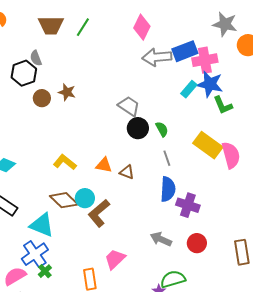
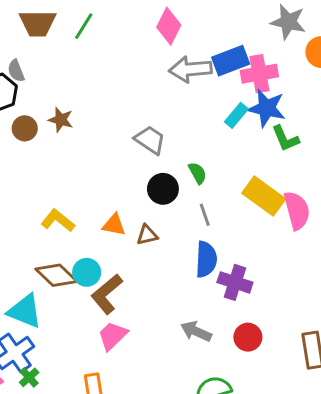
black circle: (138, 128) -> (163, 189), moved
brown triangle: (127, 172) -> (147, 235), turned -35
pink trapezoid: (115, 259) -> (113, 336), moved

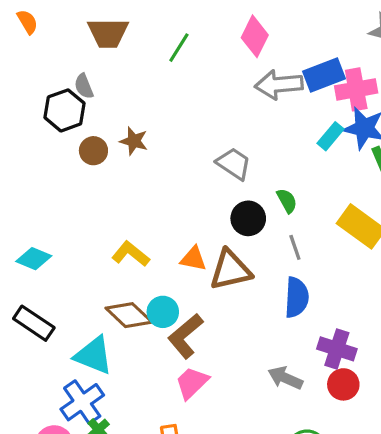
green line: (84, 26) -> (179, 48), moved
brown triangle: (147, 235) -> (230, 270), size x1.8
purple cross: (235, 282) -> (337, 349), moved

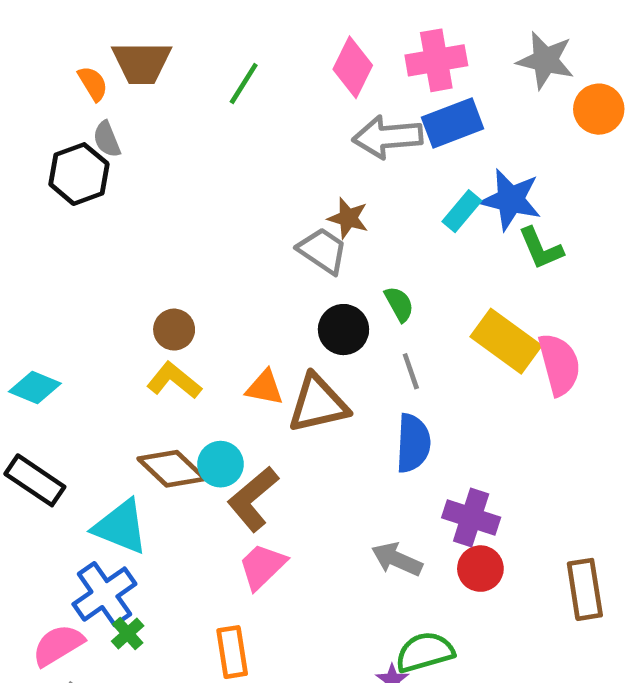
orange semicircle: (27, 22) -> (93, 84), moved
pink cross: (356, 89) -> (436, 60), moved
brown star: (134, 141) -> (348, 218), moved
brown circle: (93, 151) -> (174, 330), moved

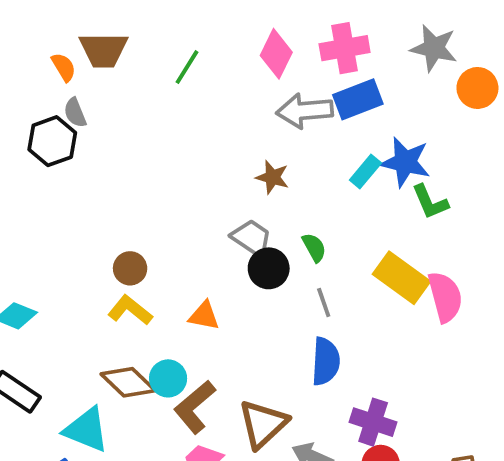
gray trapezoid: (323, 251) -> (252, 238), moved
brown triangle: (318, 404) -> (263, 424), moved, turned -30

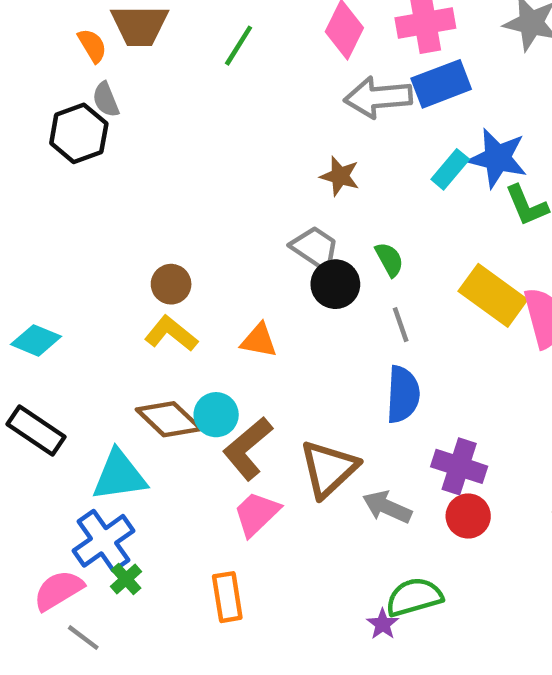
cyan triangle: (86, 430) -> (119, 475), turned -30

